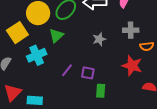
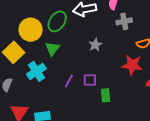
gray cross: (131, 30) -> (124, 21), moved

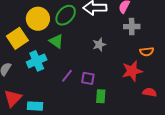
green triangle: (52, 49) -> (56, 41), turned -42
red star: (132, 65) -> (132, 71), turned -30

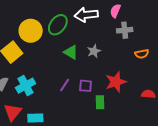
green triangle: (56, 41) -> (71, 52), moved
cyan cross: (37, 61) -> (26, 86), moved
red star: (132, 71) -> (116, 82), moved

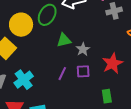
gray star: (94, 51) -> (83, 49), moved
green triangle: (71, 52) -> (64, 40), turned -35
green rectangle: (100, 102) -> (107, 96), moved

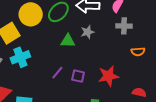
gray star: (83, 49) -> (87, 32), moved
cyan cross: (24, 80) -> (20, 57), moved

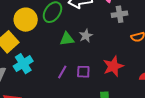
gray star: (87, 32) -> (86, 36), moved

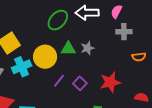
yellow circle: (26, 20) -> (45, 57), moved
purple square: (83, 72) -> (80, 83), turned 32

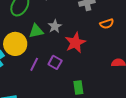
red star: (110, 82) -> (75, 43), moved

